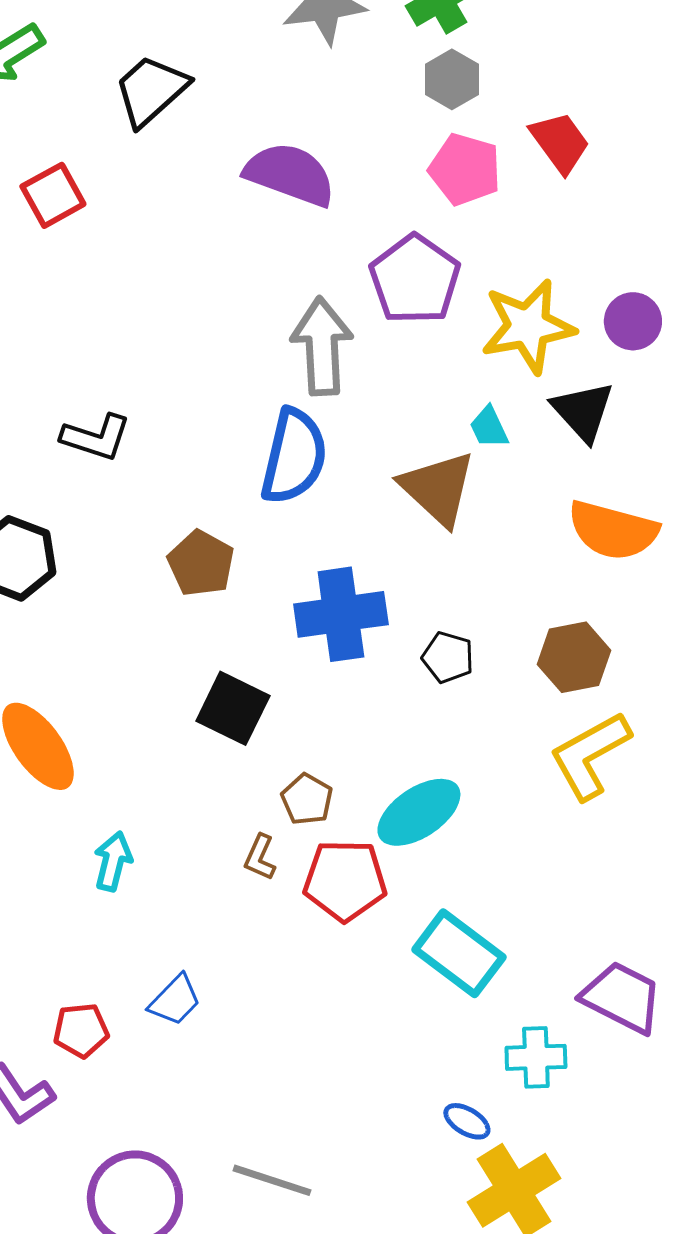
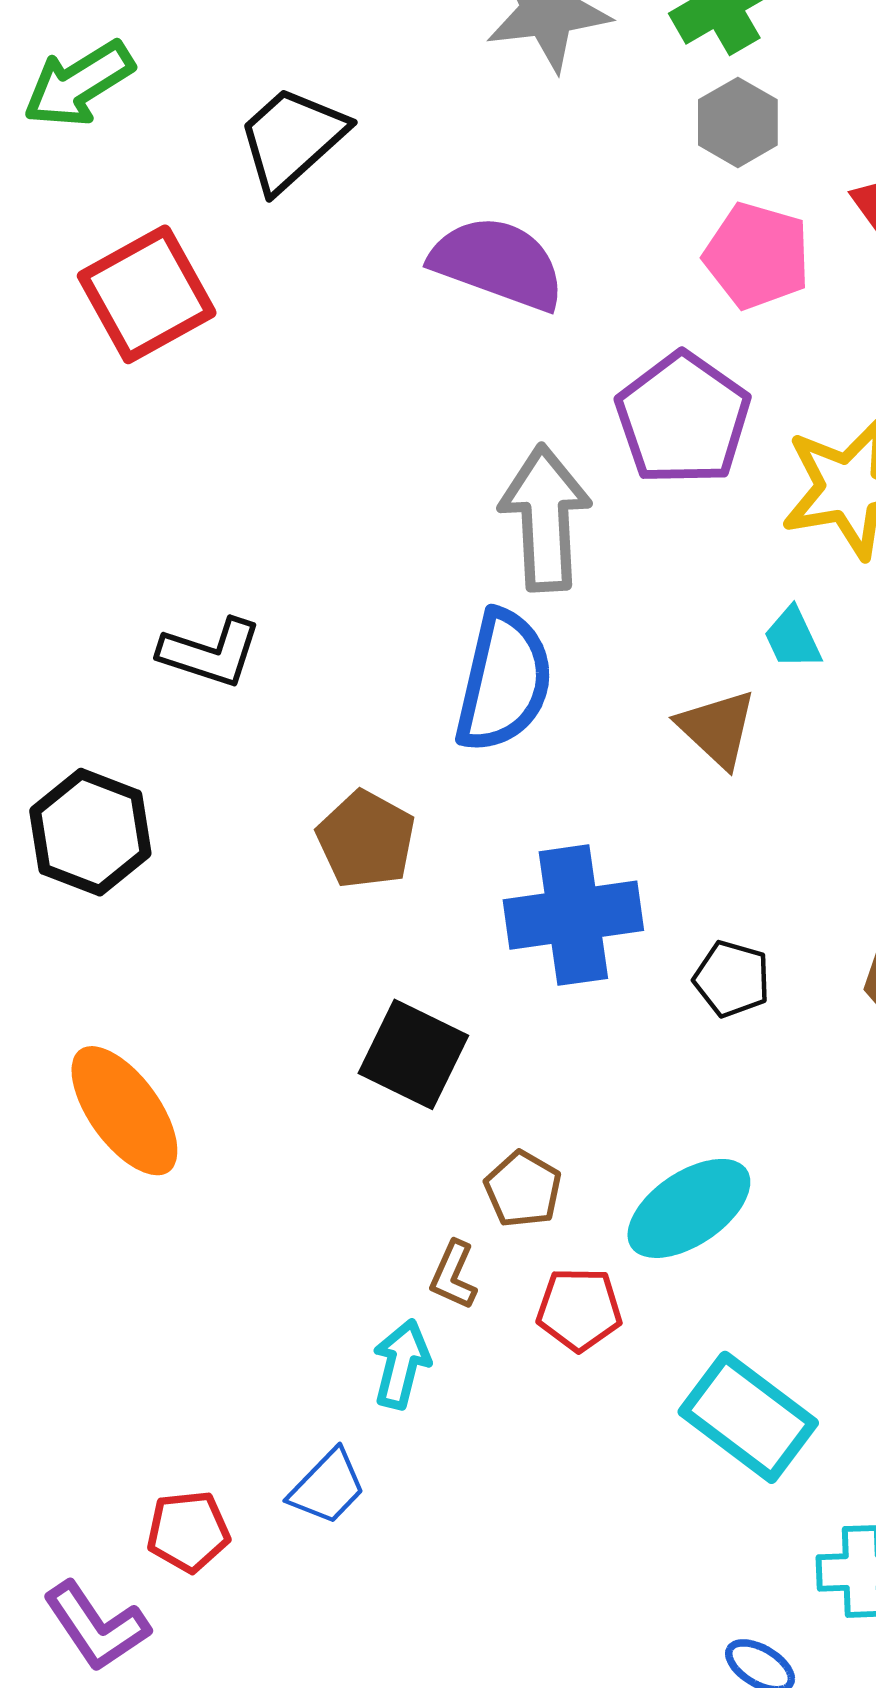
red square: (53, 195) -> (147, 294), size x1.4
brown triangle: (438, 488) -> (717, 728), size x0.7
cyan arrow: (113, 861) -> (402, 1364), moved
red pentagon: (345, 880) -> (579, 1309), size x0.7

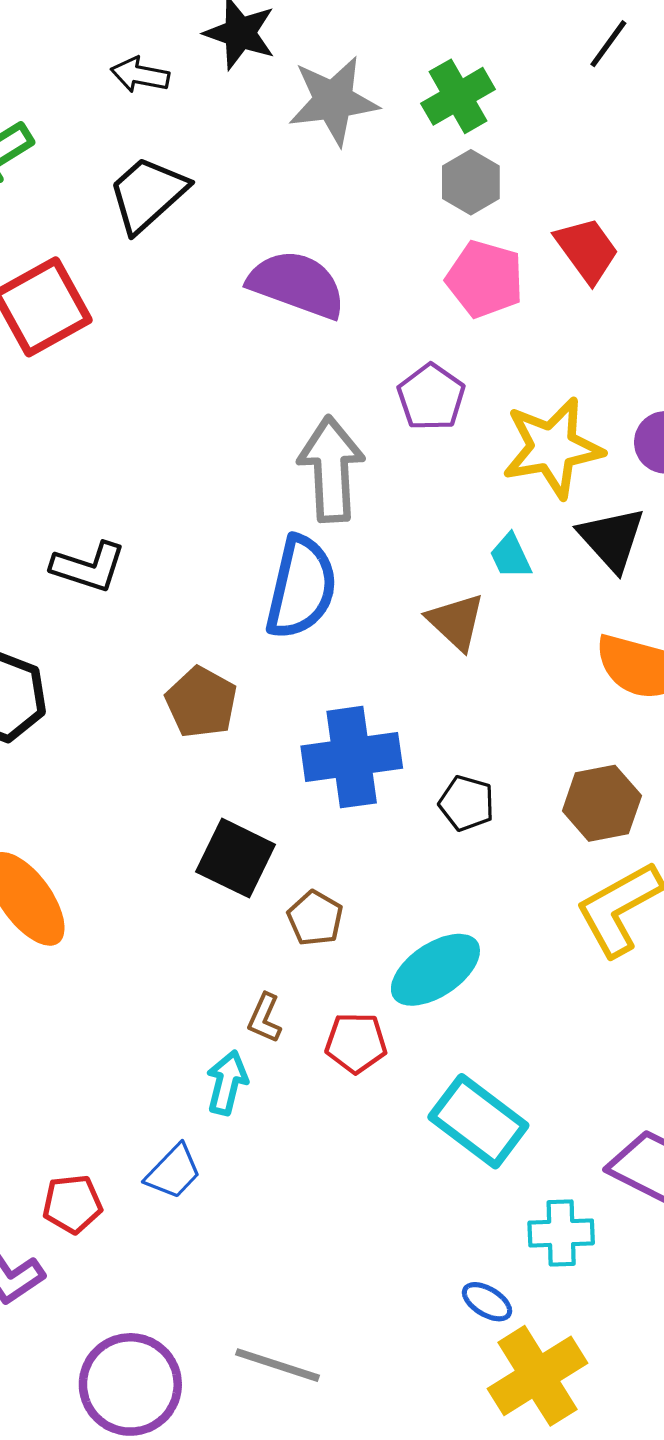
purple pentagon: (683, 419) -> (431, 397), size x0.7
brown pentagon: (523, 1189) -> (315, 918), moved

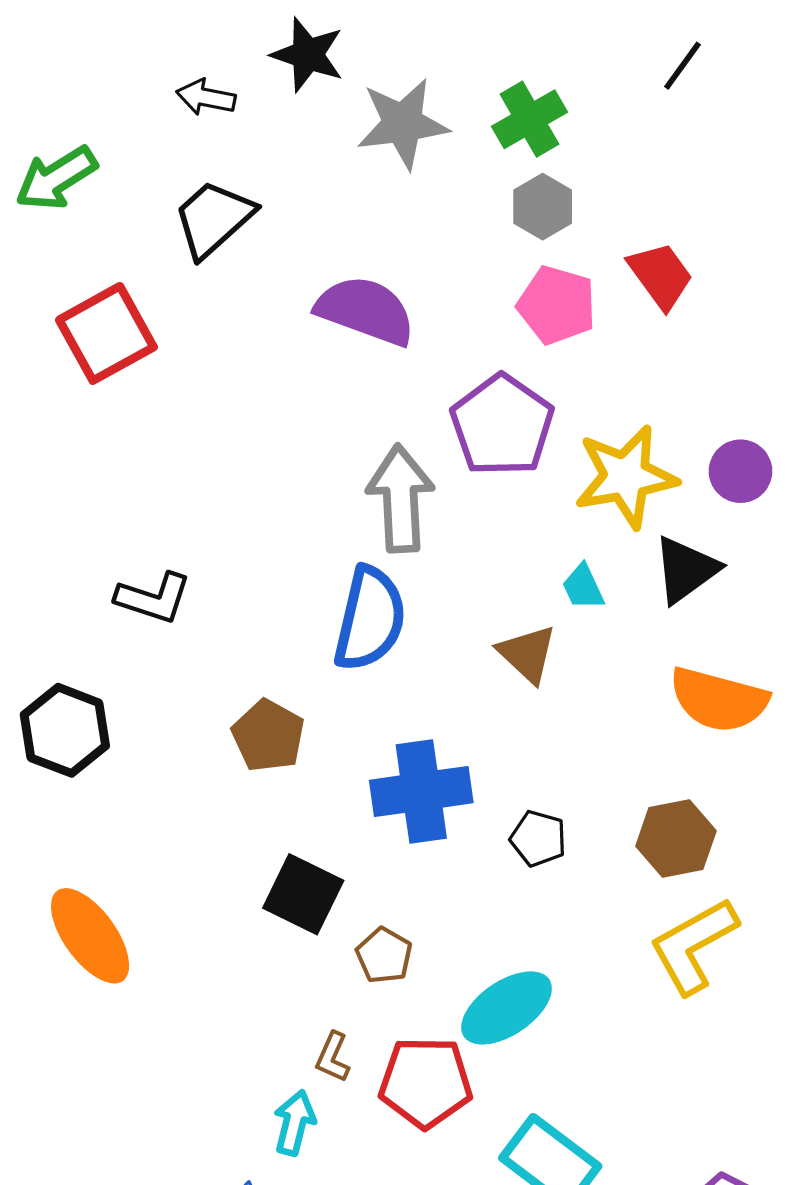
purple pentagon: (431, 397) -> (502, 425), size x1.5
black triangle: (612, 539) -> (686, 570), turned 36
red pentagon: (356, 1043) -> (426, 1082), size x1.5

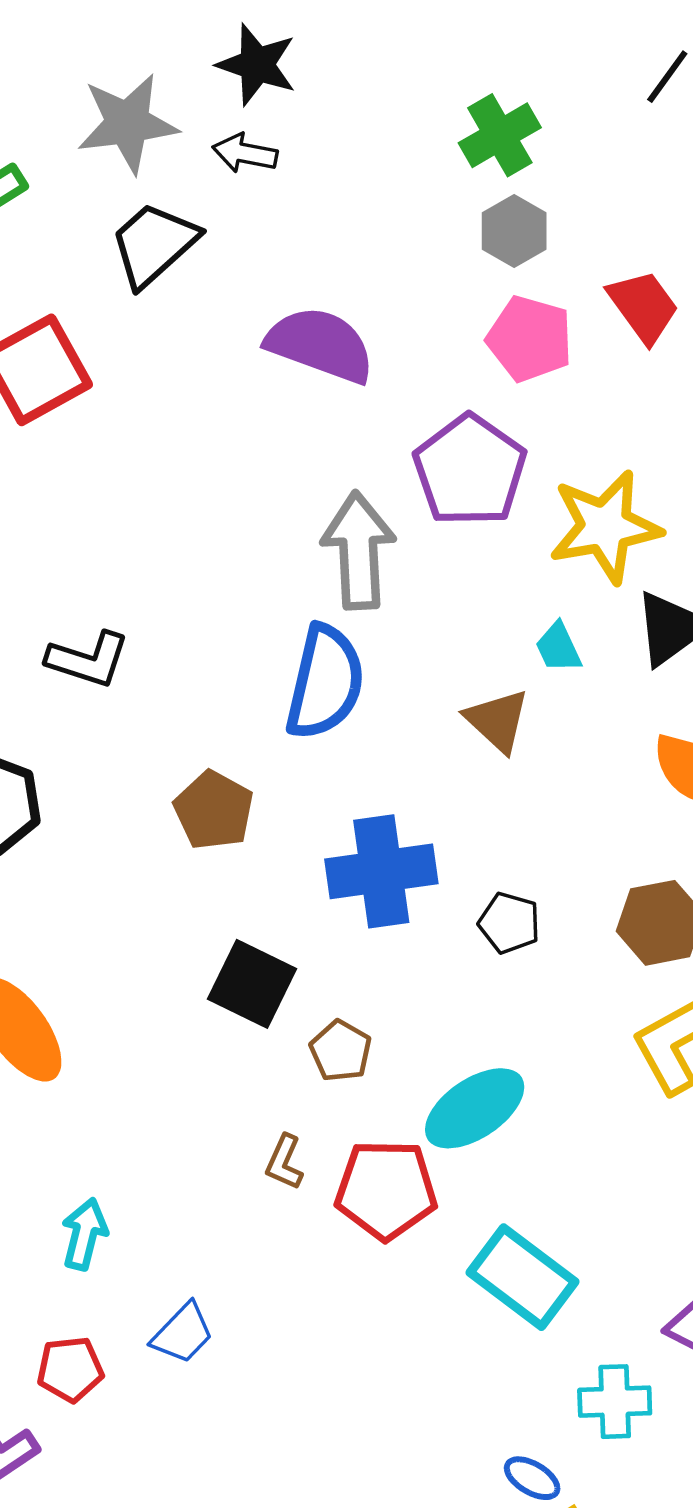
black arrow: (206, 97) -> (245, 153), moved
gray star: (403, 124) -> (128, 123), moved
cyan arrow: (294, 1123) -> (84, 1234), moved

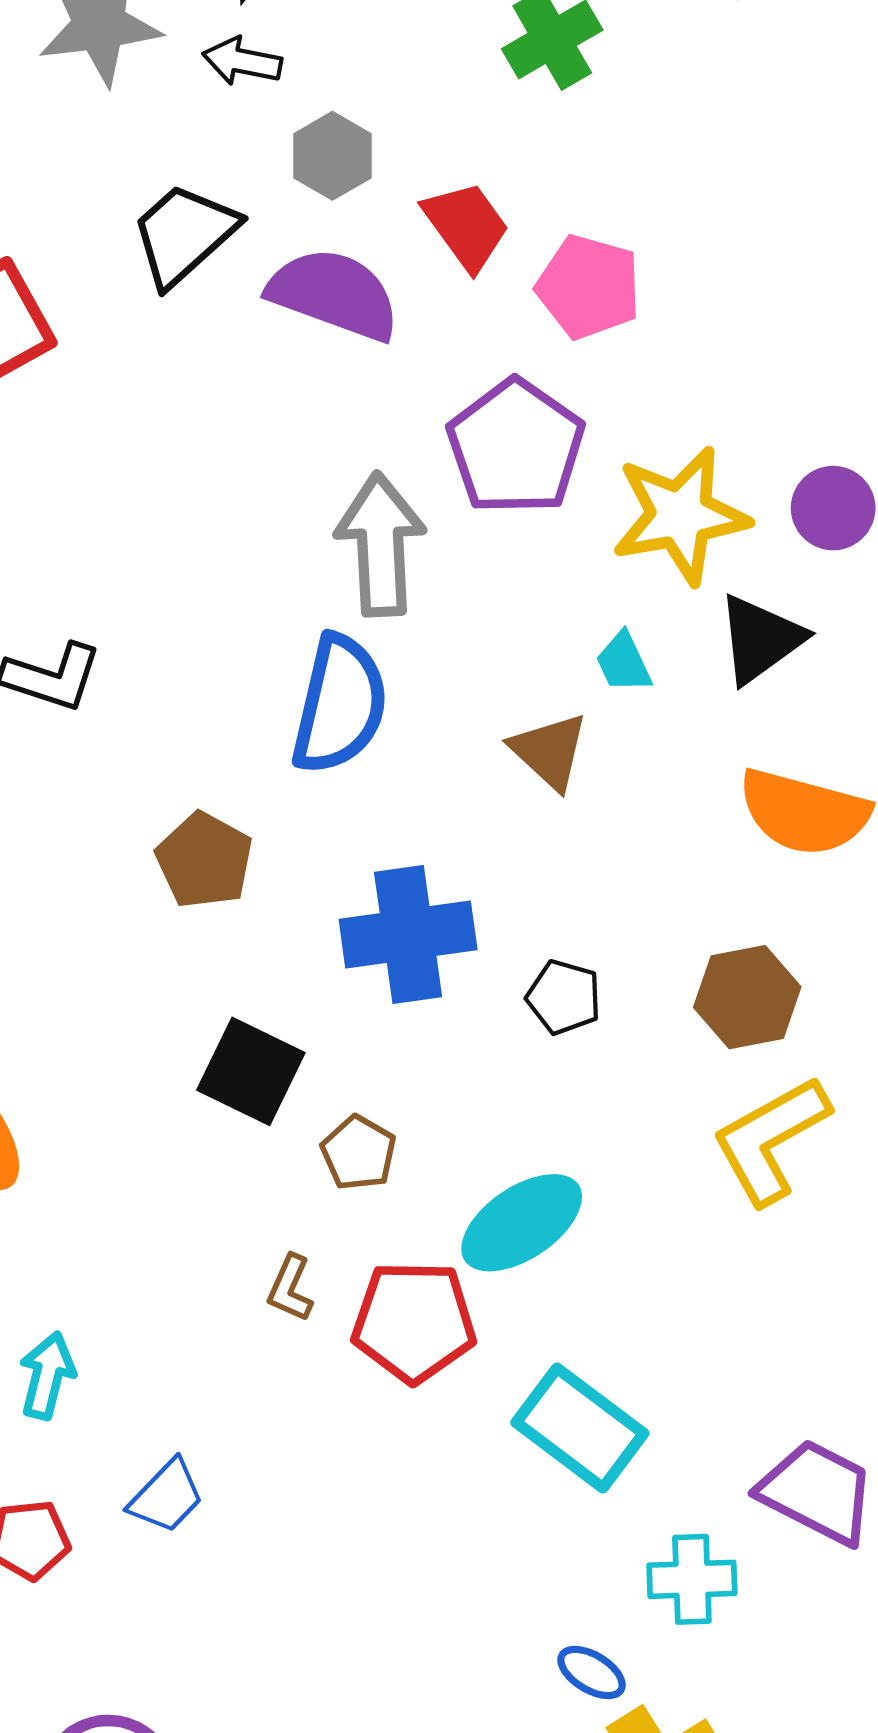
gray hexagon: (514, 231) -> (332, 156), moved
black trapezoid: (154, 244) -> (184, 234), moved
red trapezoid: (643, 306) -> (466, 226), moved

